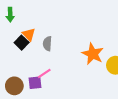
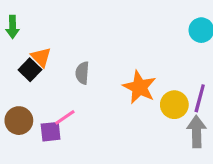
gray semicircle: (47, 44) -> (82, 73), moved
brown circle: (14, 86) -> (19, 121), moved

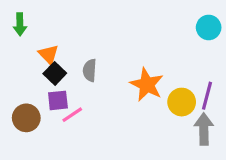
black square: (30, 70) -> (55, 73), moved
purple square: (51, 132) -> (58, 100), moved

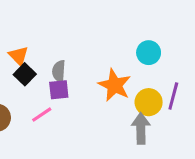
cyan circle: (209, 27) -> (149, 53), moved
purple square: (58, 100) -> (59, 90), moved
gray arrow: (204, 129) -> (141, 128), moved

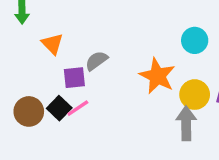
gray semicircle: (59, 71) -> (96, 61), turned 50
black square: (25, 74) -> (59, 108), moved
purple square: (59, 90) -> (74, 78), moved

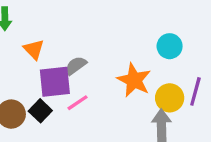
purple square: (74, 78) -> (55, 82), size x1.5
pink line: (78, 108) -> (77, 103), moved

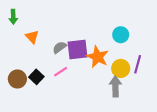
purple square: (55, 82) -> (77, 49), moved

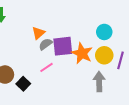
orange triangle: (32, 37) -> (38, 33), moved, turned 32
yellow circle: (121, 68) -> (104, 55), moved
black square: (36, 77) -> (23, 84), moved

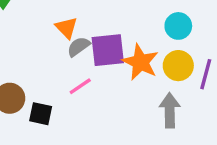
orange triangle: (38, 33) -> (66, 28), turned -32
black square: (23, 84) -> (41, 114), turned -32

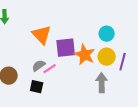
orange triangle: (66, 28) -> (42, 35), size x1.5
gray semicircle: (78, 47) -> (39, 66), moved
black square: (41, 114) -> (37, 87), moved

